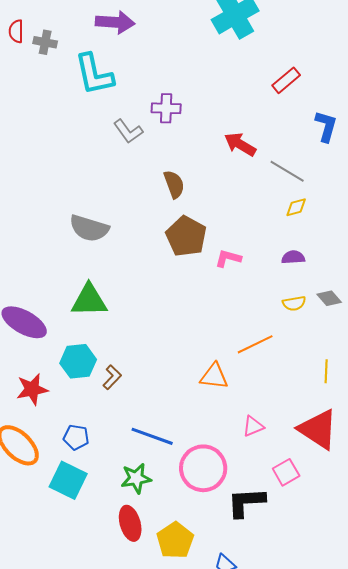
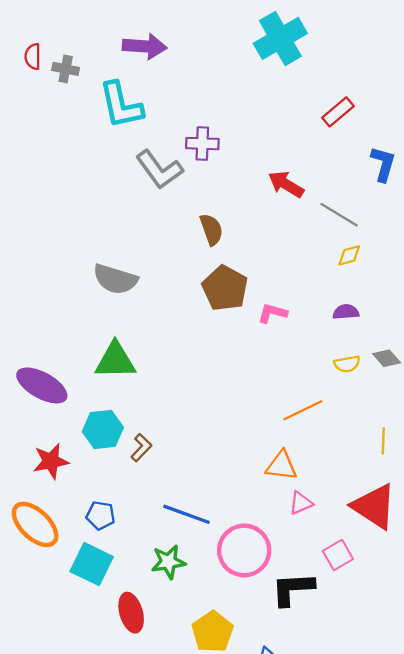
gray L-shape: (128, 131) -> (159, 170), size x1.4
orange triangle: (214, 376) -> (281, 466), moved
red ellipse: (130, 523) -> (131, 613), moved

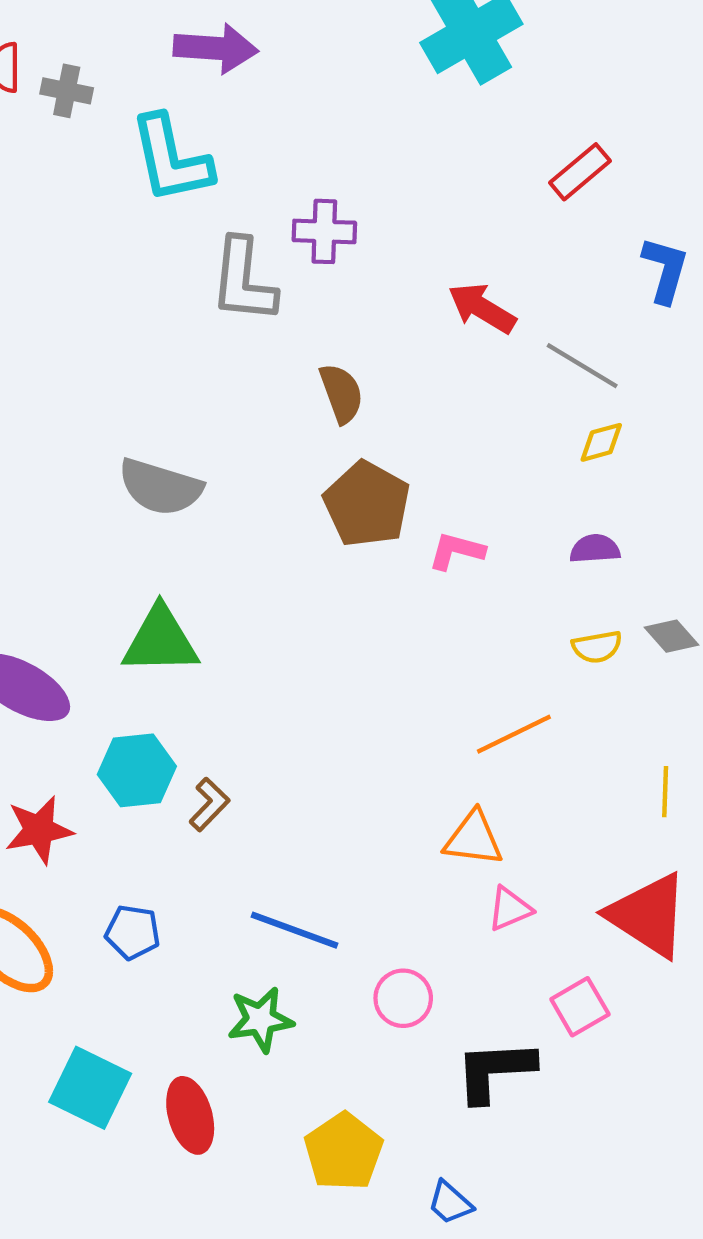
gray L-shape: (159, 170) -> (243, 280), turned 42
pink circle: (244, 550) -> (403, 998), size x0.6
cyan square: (92, 564) -> (90, 1088), moved

